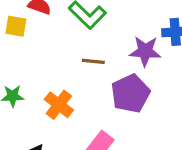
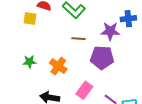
purple pentagon: (130, 94) -> (102, 58), turned 30

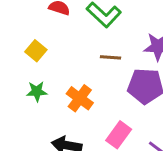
yellow square: (30, 19) -> (36, 51), moved, turned 32

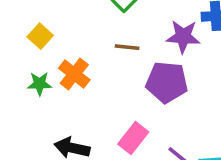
orange cross: (80, 98) -> (74, 74), moved

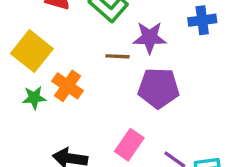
yellow square: (40, 36) -> (32, 51), size x1.6
purple star: (183, 37) -> (150, 38), moved

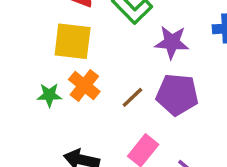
yellow square: (32, 51) -> (73, 41), moved, turned -36
brown line: (117, 56) -> (132, 97), moved, turned -50

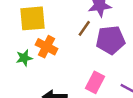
brown line: (132, 97) -> (84, 28), moved

